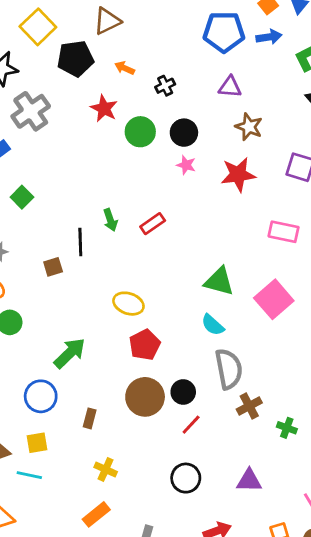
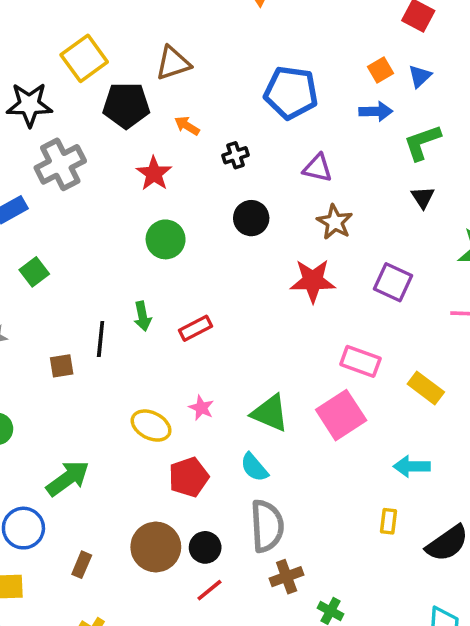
blue pentagon: (224, 32) -> (291, 93), moved
green circle: (140, 132) -> (166, 239), moved
pink star: (186, 165) -> (201, 408), moved
pink square: (274, 299) -> (341, 415), moved
red pentagon: (145, 345) -> (189, 477), moved

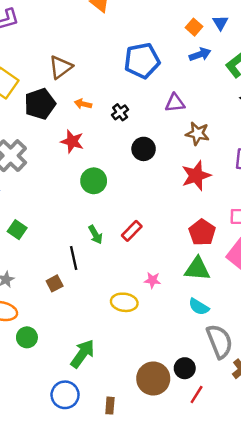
red pentagon: (189, 477) -> (202, 232), moved

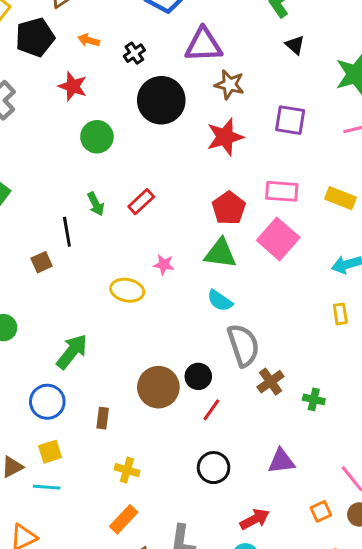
purple triangle: (175, 103) -> (204, 45), size x1.5
black circle: (144, 149) -> (161, 100), size x1.6

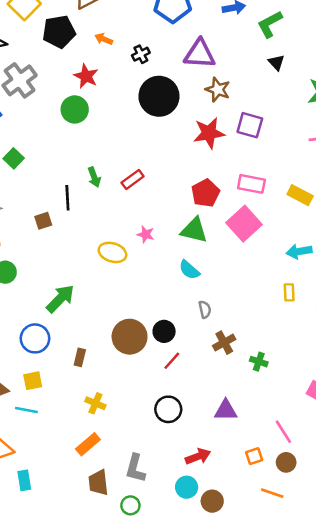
purple square: (290, 120) -> (250, 125), moved
green circle: (97, 137) -> (75, 109), moved
gray semicircle: (243, 345) -> (205, 309), size x0.5

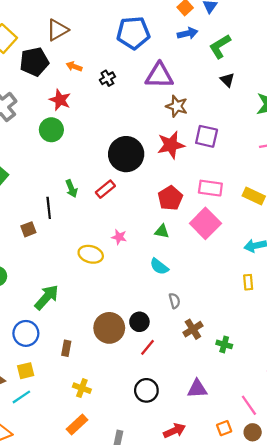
black circle: (159, 96) -> (126, 154), moved
green triangle: (194, 230) -> (162, 231), size x0.6
cyan line: (26, 410) -> (21, 397), turned -42

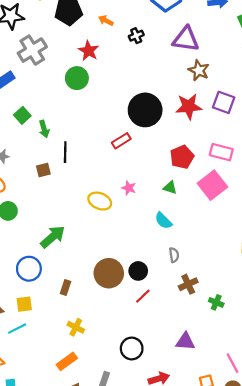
green arrow: (71, 189) -> (44, 129), moved
black circle: (146, 390) -> (132, 348), moved

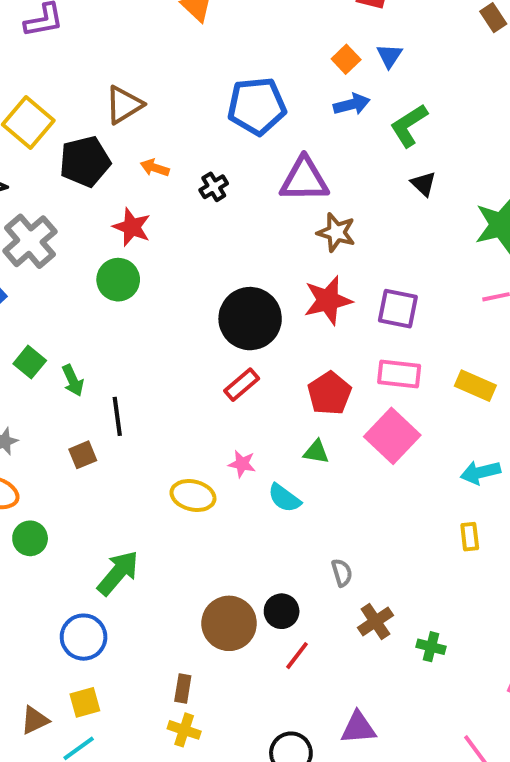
purple square: (224, 102) -> (398, 309), moved
red rectangle: (121, 141) -> (242, 385), moved
cyan semicircle: (163, 221) -> (284, 498), moved
brown rectangle: (66, 288) -> (183, 688), moved
purple triangle: (185, 341) -> (358, 728), moved

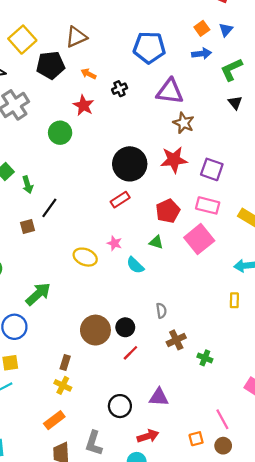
red star: (132, 227) -> (83, 105), moved
black line: (117, 416) -> (49, 208), turned 35

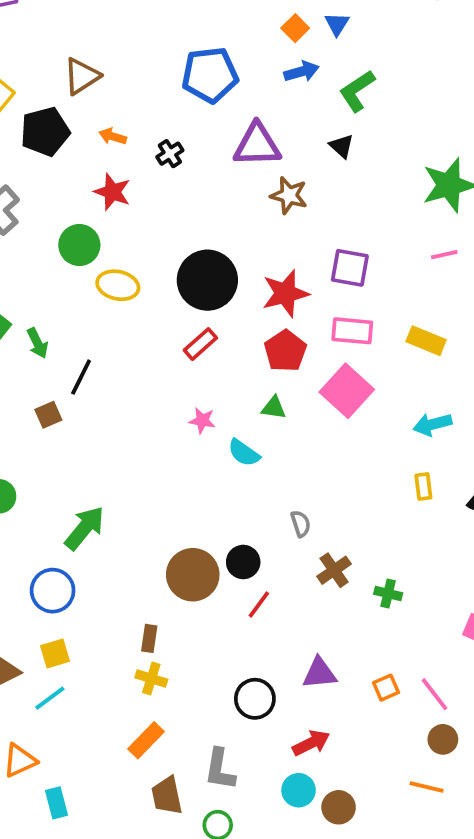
black triangle: (235, 103) -> (342, 146), moved
red star: (174, 160) -> (285, 293), moved
yellow ellipse: (85, 257) -> (118, 285), moved
orange square: (196, 439) -> (386, 688), moved

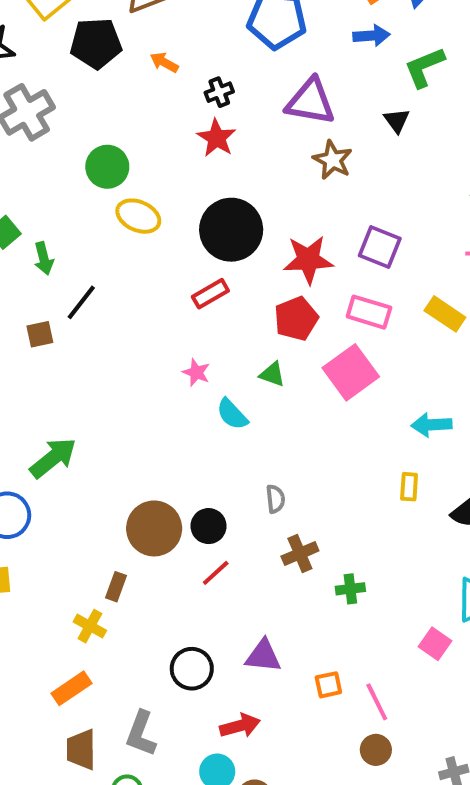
red star: (112, 192) -> (217, 138), moved
yellow rectangle: (426, 341) -> (445, 314), moved
green cross: (388, 594) -> (350, 589), turned -32
brown rectangle: (149, 638) -> (116, 587), moved

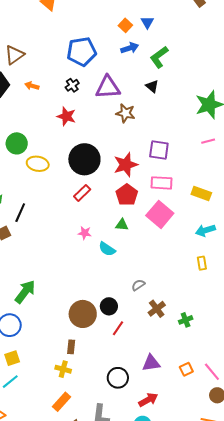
black cross: (219, 92) -> (72, 85), moved
yellow rectangle: (445, 314) -> (201, 194), moved
gray semicircle: (275, 499) -> (138, 285), turned -104

